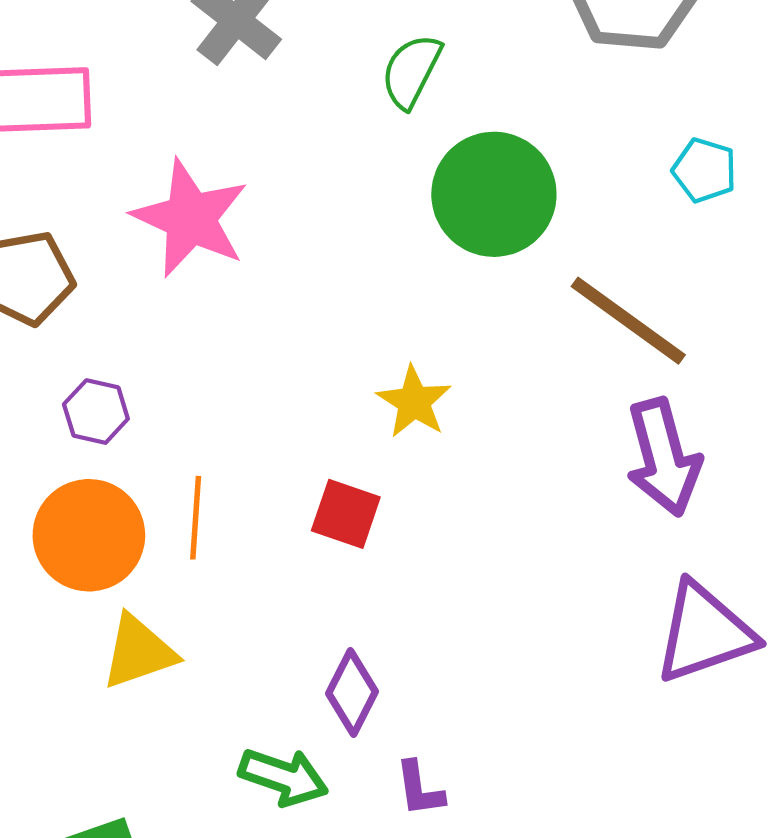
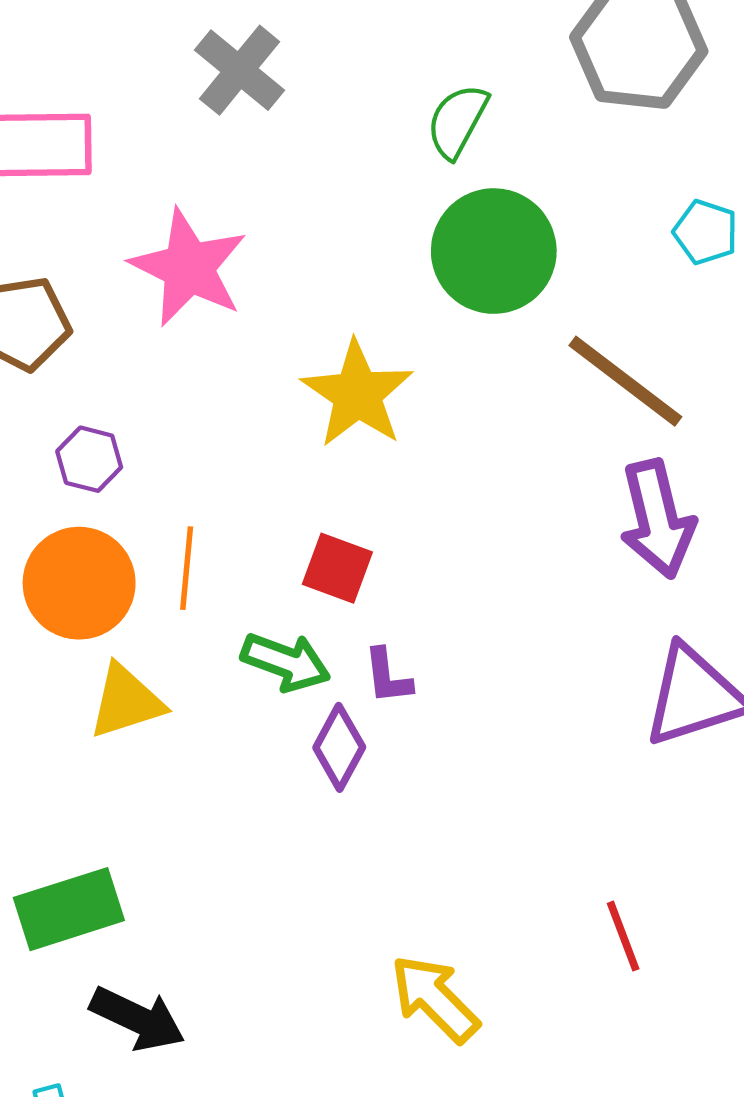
green semicircle: (411, 71) -> (457, 121), moved
yellow star: (414, 402) -> (357, 394), moved, size x1.5
green arrow: (283, 777) -> (286, 662), moved
purple L-shape: (420, 789) -> (388, 676), moved

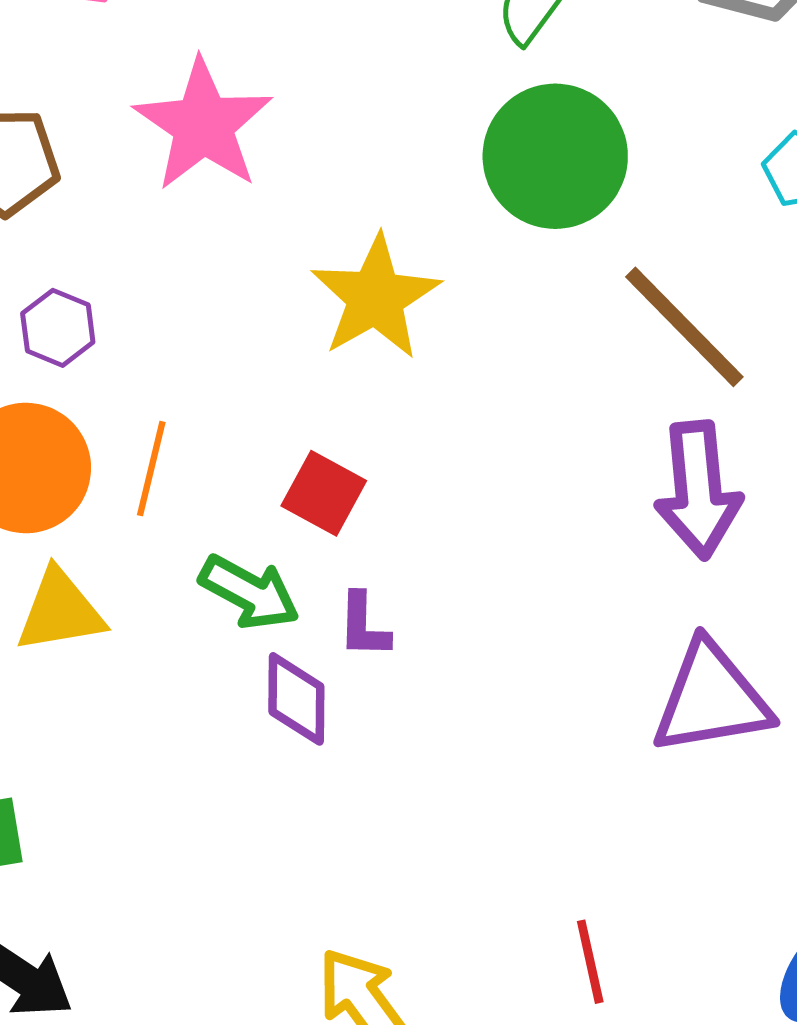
purple diamond: (339, 747) -> (296, 699), turned -36

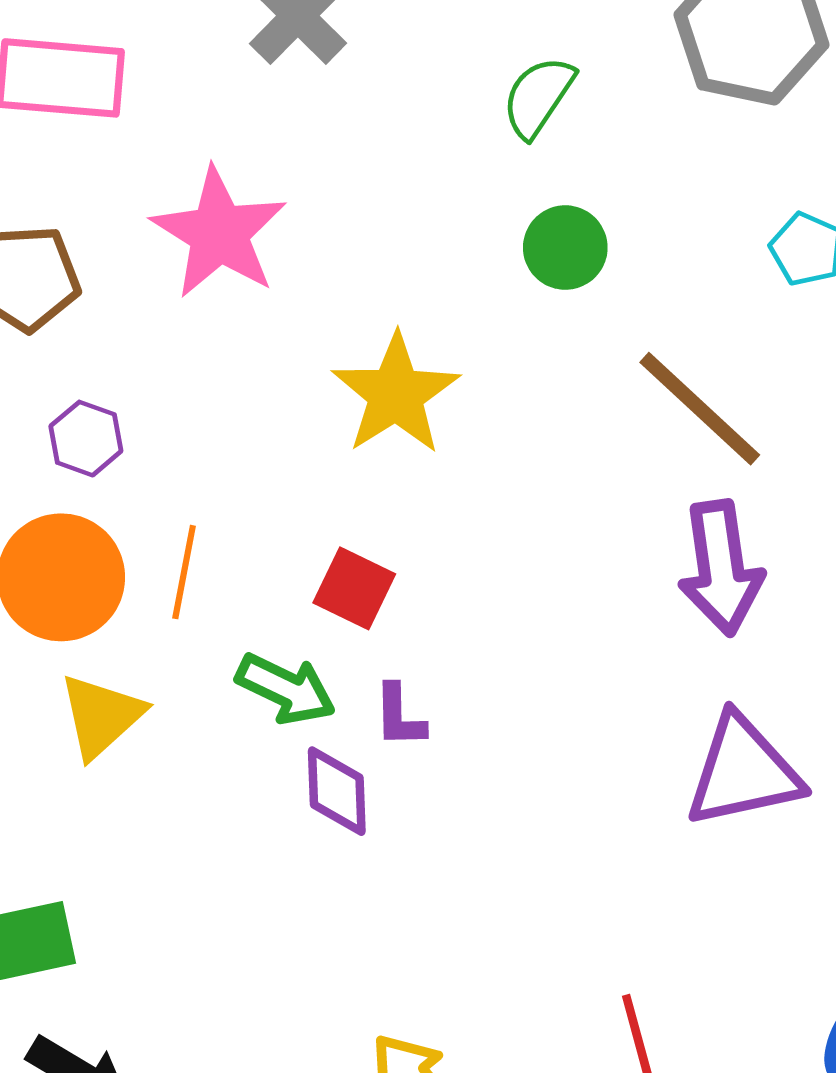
green circle: (555, 156) -> (565, 248), size x0.6
yellow triangle: (60, 611) -> (101, 716), turned -30

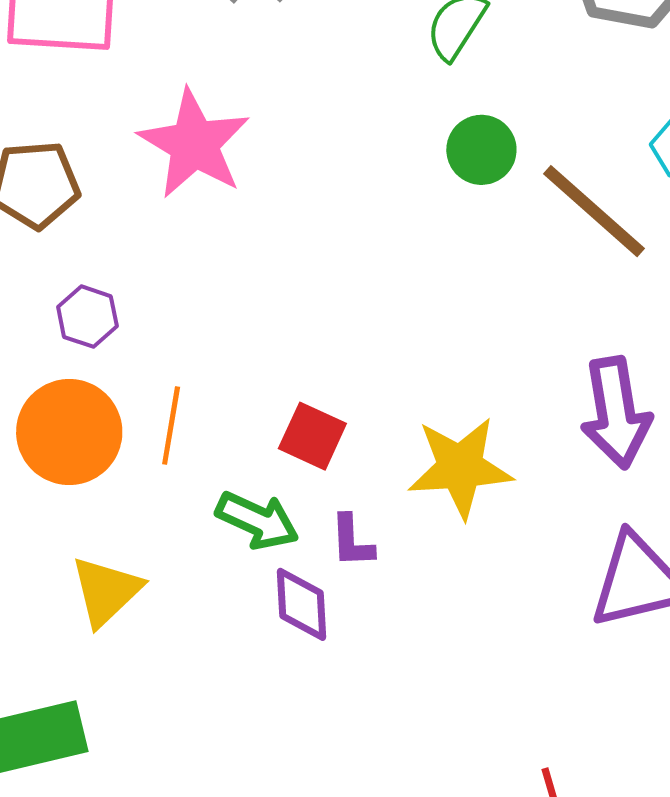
yellow star: (396, 394) -> (460, 467), moved, turned 30
brown line: (700, 409) -> (594, 211), moved
yellow triangle: (101, 716) -> (106, 591), moved

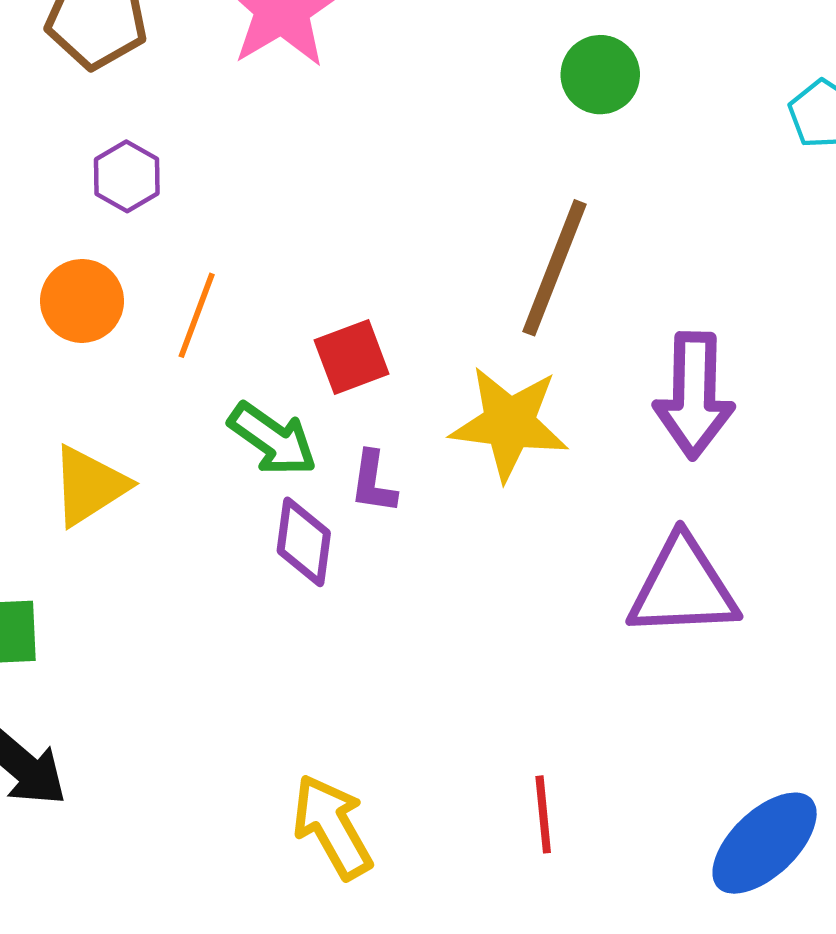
brown line: (594, 211) -> (555, 268), moved, turned 59
orange circle: (69, 432) -> (82, 301), size x0.7
red square: (312, 436) -> (352, 357), turned 34

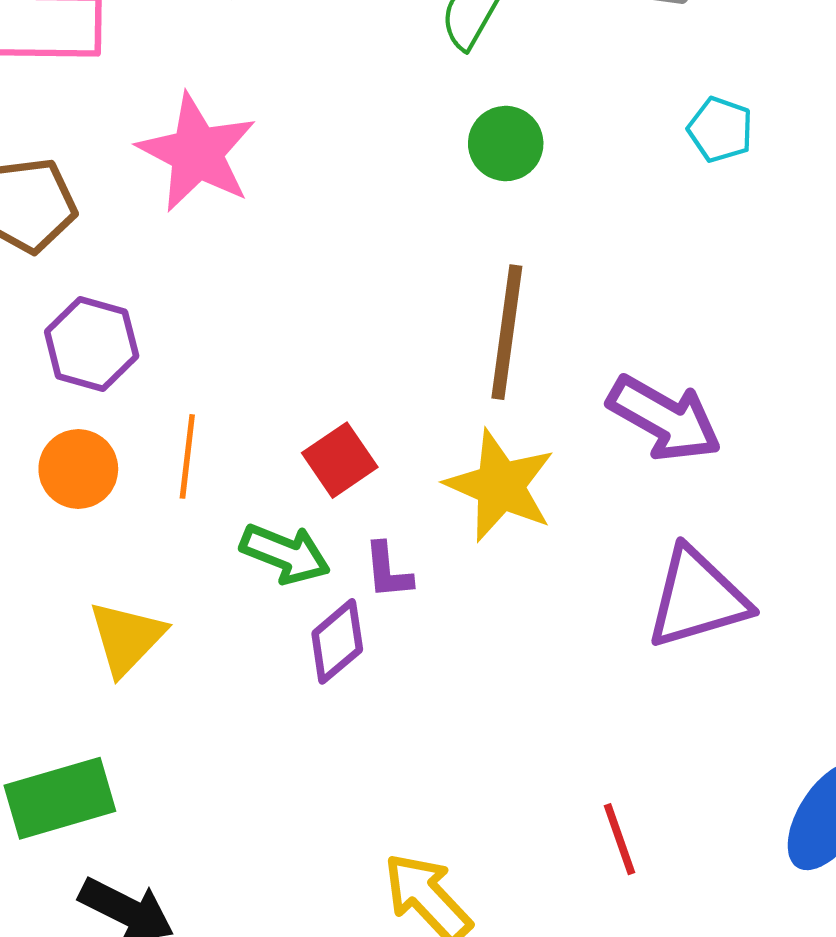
purple hexagon: (127, 176) -> (92, 344), size x1.4
purple arrow: (694, 395) -> (664, 418), turned -48
yellow star: (509, 423) -> (500, 486), turned 30
purple diamond: (304, 542) -> (337, 641), turned 56

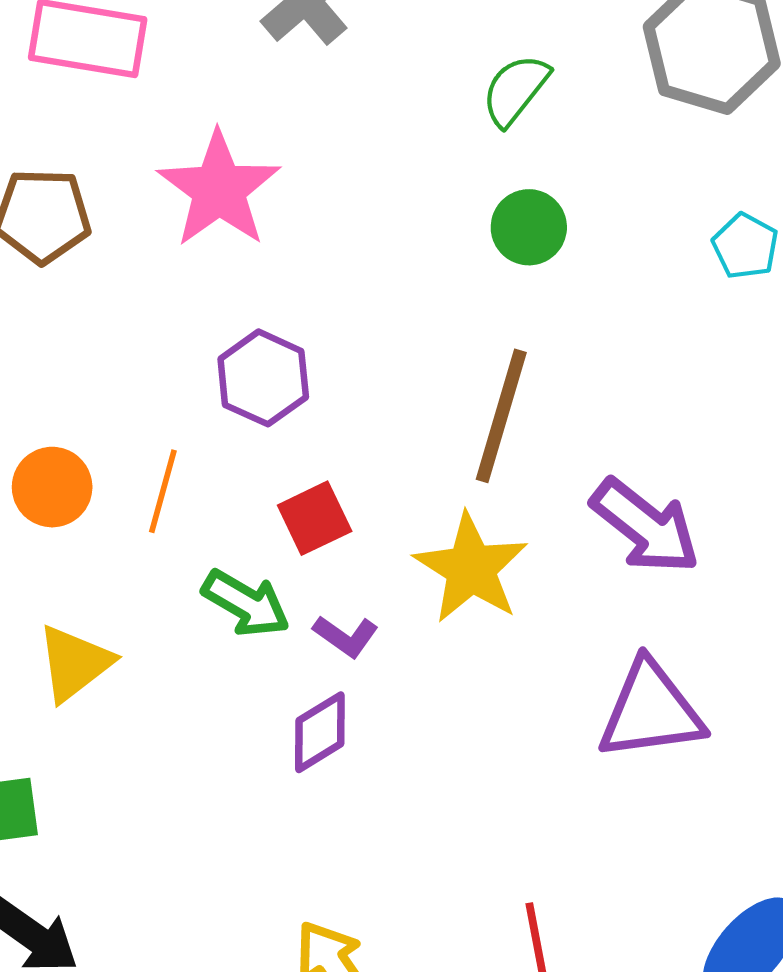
purple hexagon: (92, 344) -> (263, 378), moved
purple L-shape: (388, 571) -> (346, 636), turned -58
purple diamond: (337, 641) -> (320, 732), moved

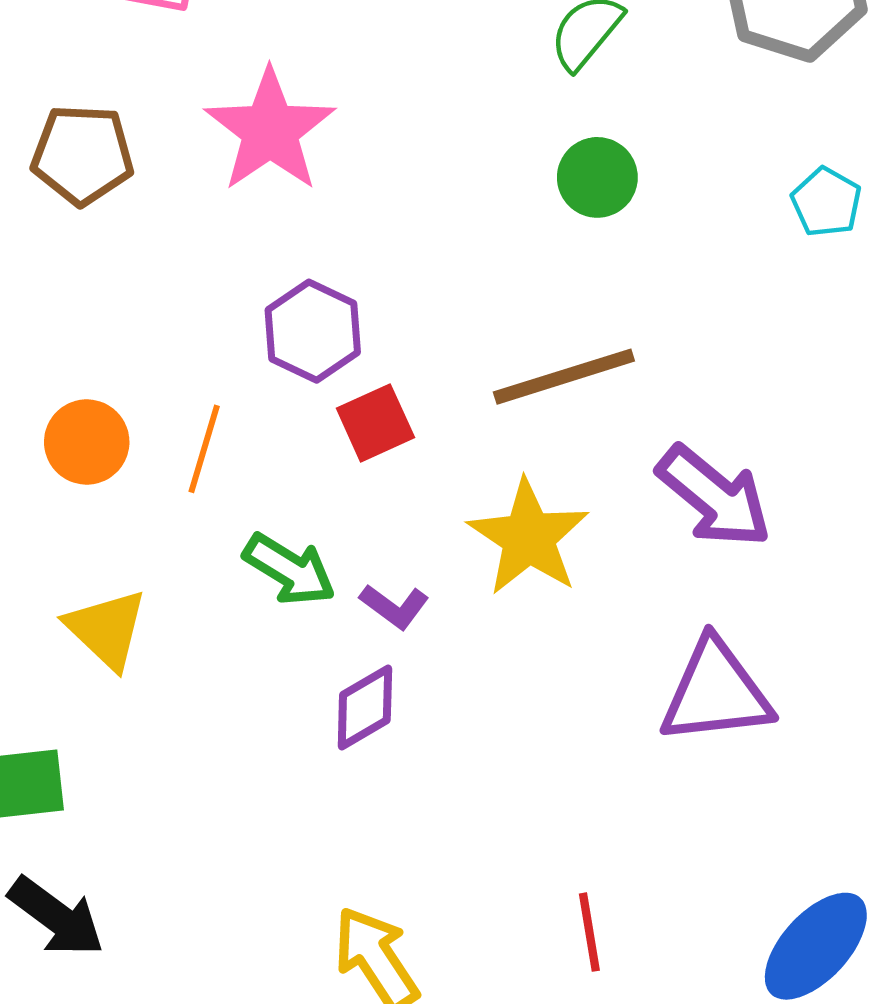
brown line: (501, 416) -> (564, 377), turned 55
red square: (315, 518) -> (375, 423), moved
yellow triangle: (75, 663) -> (107, 629), turned -40

